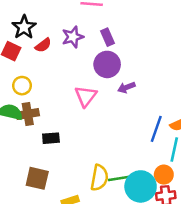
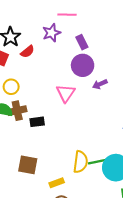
purple star: (73, 37) -> (51, 33), moved
black rectangle: (51, 138) -> (37, 122), moved

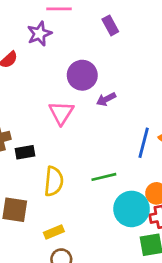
purple rectangle: (82, 42) -> (110, 25), moved
yellow semicircle: (80, 162) -> (54, 181), moved
green line: (97, 162) -> (104, 177), moved

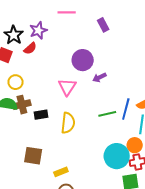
purple star: (39, 34) -> (38, 30), moved
green line: (104, 177) -> (107, 114), moved
yellow semicircle: (54, 181) -> (68, 123), moved

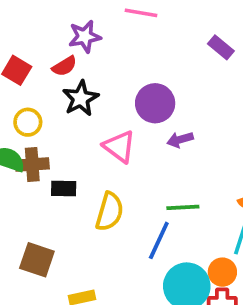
purple rectangle: (103, 25) -> (221, 47), moved, turned -32
black star: (14, 35) -> (81, 98), moved
pink triangle: (67, 87) -> (119, 147), turned -36
blue line: (126, 109) -> (159, 240), moved

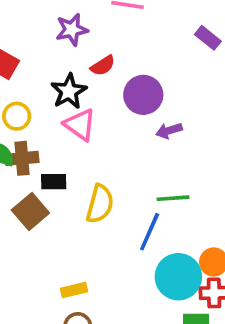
red semicircle: (64, 66) -> (103, 66), moved
pink triangle: (119, 147) -> (80, 125), moved
brown square: (37, 260) -> (30, 211), moved, turned 32

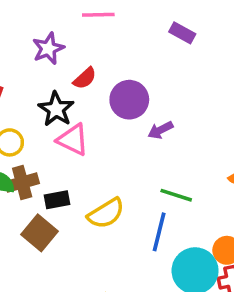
green line: (173, 198) -> (176, 195), turned 32
yellow semicircle: (100, 204) -> (106, 213), turned 54

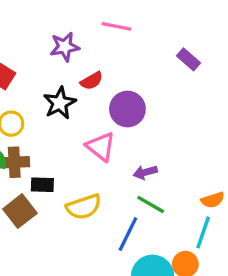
purple arrow: (160, 130) -> (145, 172), moved
pink triangle: (73, 140) -> (101, 147), moved

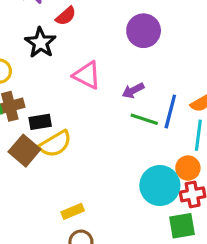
purple circle: (127, 109) -> (144, 31), moved
yellow semicircle: (84, 207) -> (55, 144), moved
blue line: (128, 234) -> (170, 112), moved

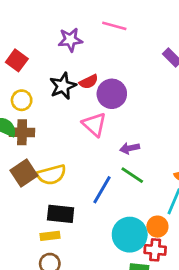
red semicircle: (66, 16) -> (89, 82), moved
purple circle: (144, 31) -> (112, 94), moved
blue line: (170, 112) -> (102, 190), moved
black rectangle: (40, 122) -> (61, 214), moved, size x1.4

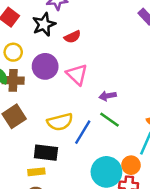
black star: (63, 86) -> (44, 24), moved
purple circle: (112, 94) -> (45, 66), moved
yellow semicircle: (51, 175) -> (60, 122), moved

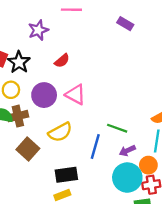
black star: (44, 24) -> (19, 62), moved
purple arrow: (108, 96) -> (127, 151), moved
yellow semicircle: (60, 122) -> (60, 132), moved

